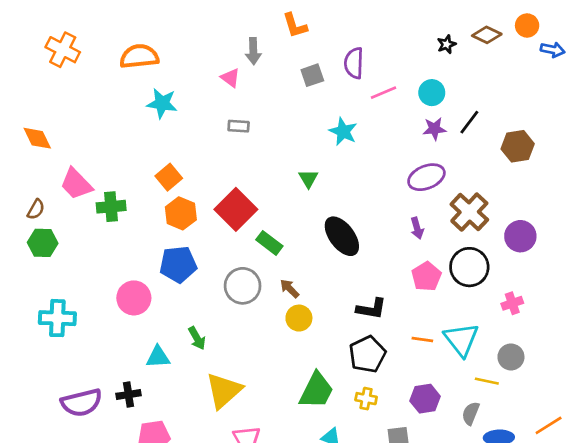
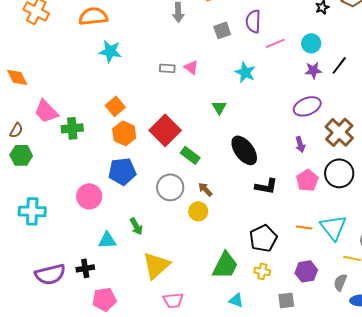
pink triangle: (230, 78) -> (191, 67), moved
black L-shape: (371, 309) -> (266, 186), moved
yellow circle: (299, 318) -> (198, 211), moved

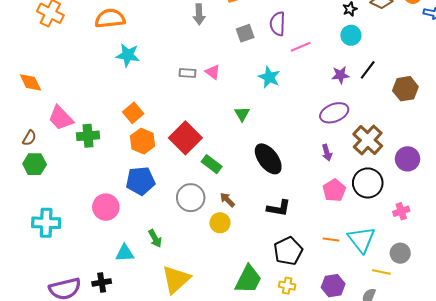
cyan circle: (311, 43) -> (351, 35), moved
black L-shape: (266, 186) -> (279, 208), moved

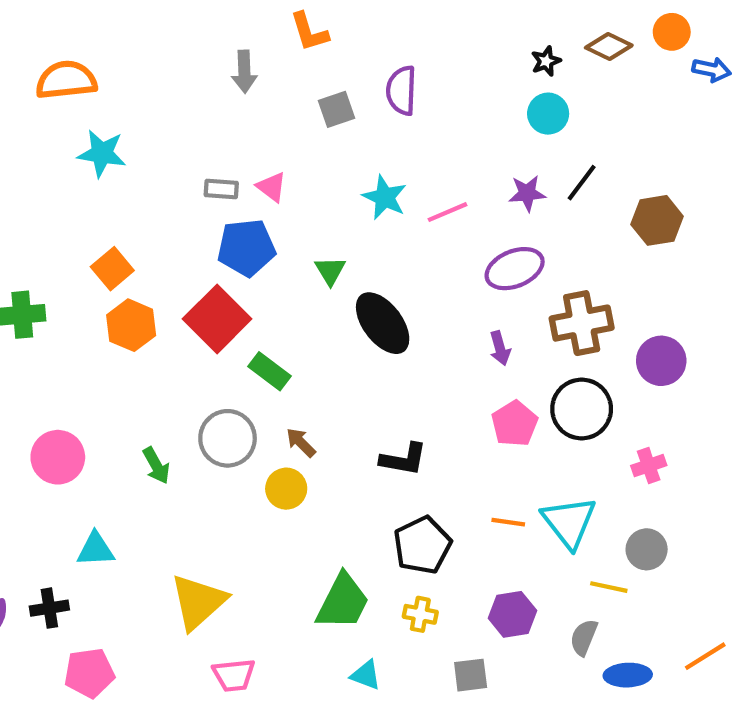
pink line: (301, 47) -> (448, 212), moved
brown cross: (368, 140) -> (582, 323), turned 36
black ellipse: (268, 159) -> (383, 323), moved
blue pentagon: (140, 181) -> (246, 248), moved
green arrow: (155, 238) -> (156, 466), moved

